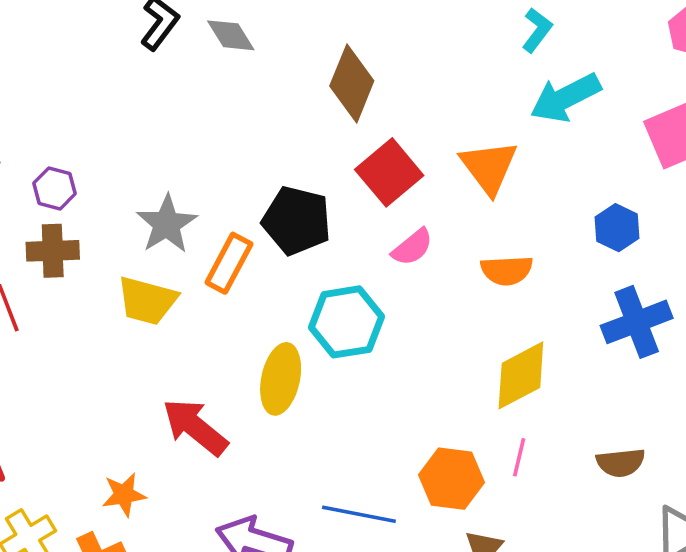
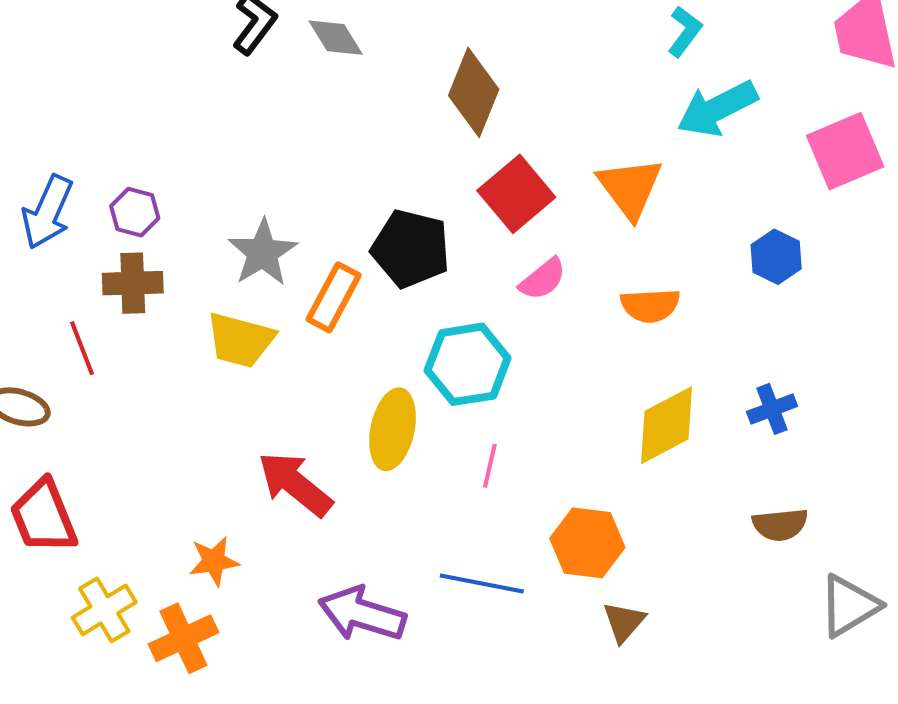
blue cross: (637, 322) -> (772, 409), moved, size x0.6
pink line: (519, 457) -> (490, 466), moved

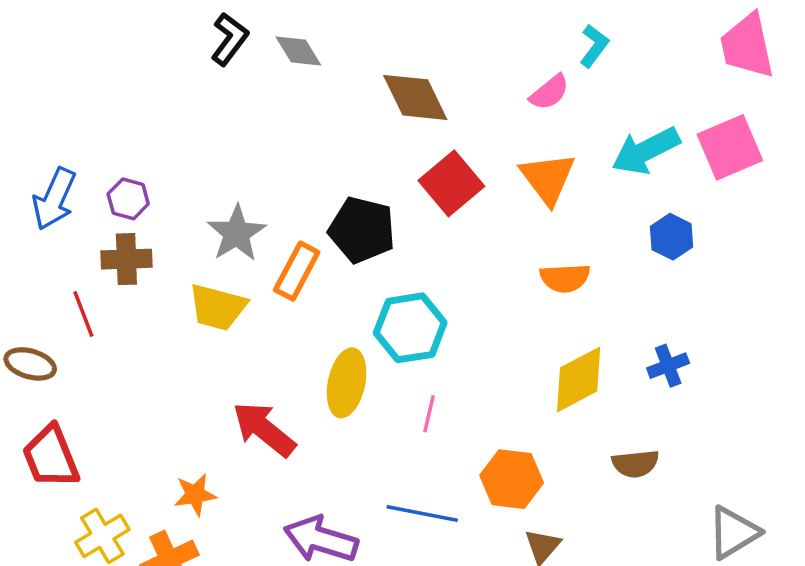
brown diamond: (474, 92) -> (415, 97), turned -48
cyan arrow: (717, 109) -> (646, 151), moved
pink semicircle: (543, 279) -> (549, 92), moved
brown semicircle: (780, 525) -> (635, 464), moved

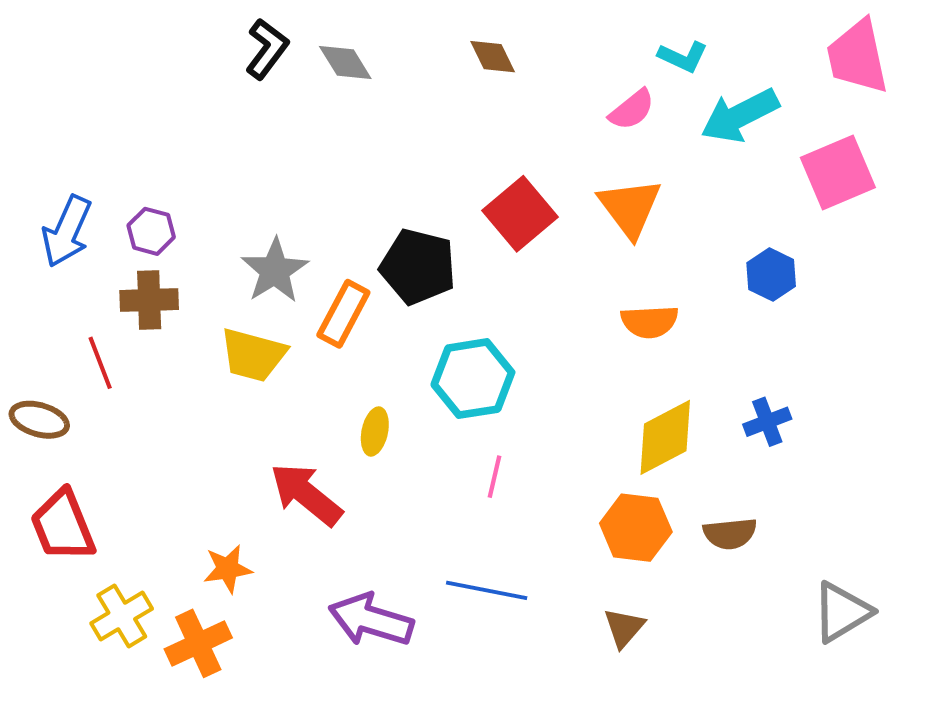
cyan L-shape: (594, 46) -> (683, 57), turned 78
brown diamond: (415, 97) -> (493, 57), moved, size x0.6
cyan arrow: (646, 151) -> (740, 116), moved
yellow ellipse: (347, 383) -> (375, 431), moved, size x0.6
orange hexagon: (512, 479) -> (636, 528), moved

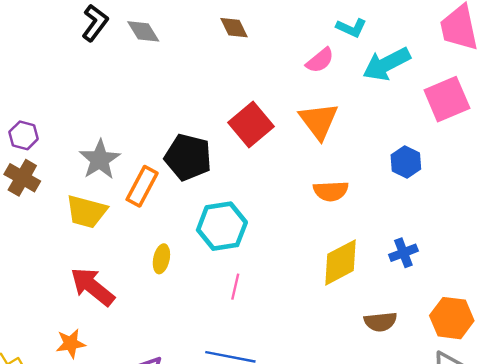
brown cross: (149, 300) -> (22, 178), turned 32
red arrow: (306, 494) -> (92, 287), moved
orange hexagon: (636, 528) -> (452, 318), moved

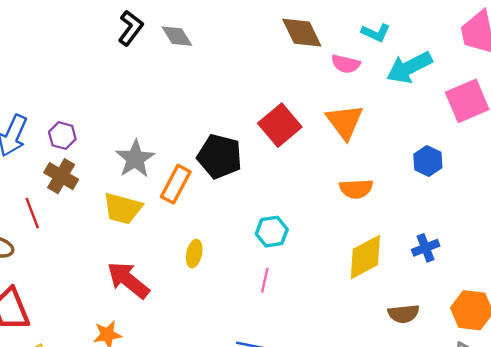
brown diamond: (234, 28) -> (302, 33), moved, size x1.5
pink semicircle: (320, 60) -> (346, 64), turned 52
cyan hexagon: (222, 226) -> (272, 232), moved, size x0.7

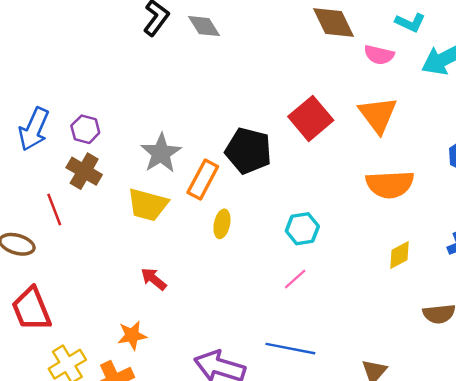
orange semicircle: (356, 189) -> (390, 184), size x1.4
yellow ellipse: (194, 254) -> (222, 224), moved
yellow diamond: (365, 257) -> (399, 255), size x0.6
red arrow: (128, 280) -> (154, 279), size x0.6
pink line: (265, 280) -> (295, 279), turned 35

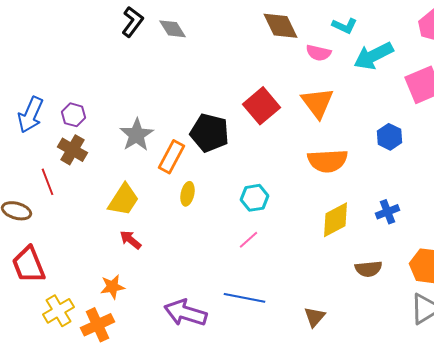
yellow trapezoid: (148, 205) -> (124, 200), moved, turned -72
yellow diamond: (399, 255) -> (336, 220), size x1.5

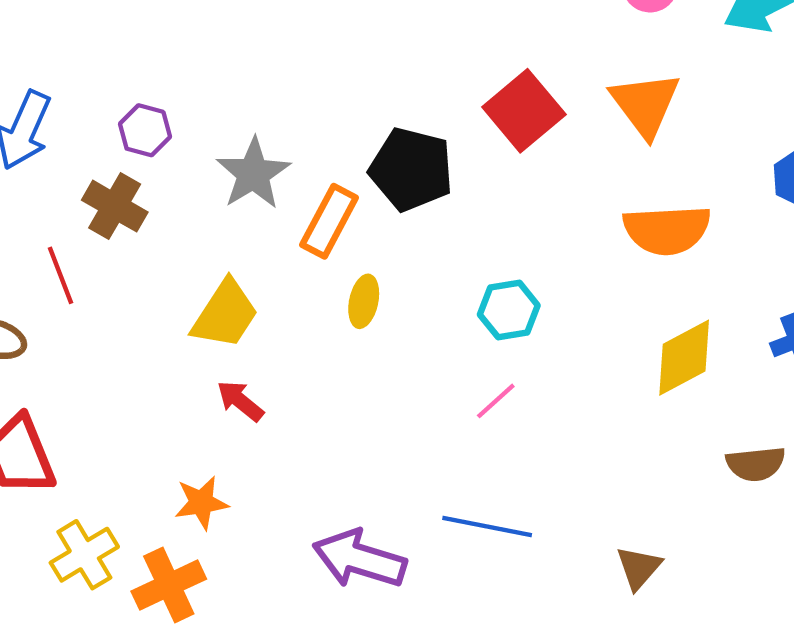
purple hexagon: (74, 115) -> (145, 130), moved

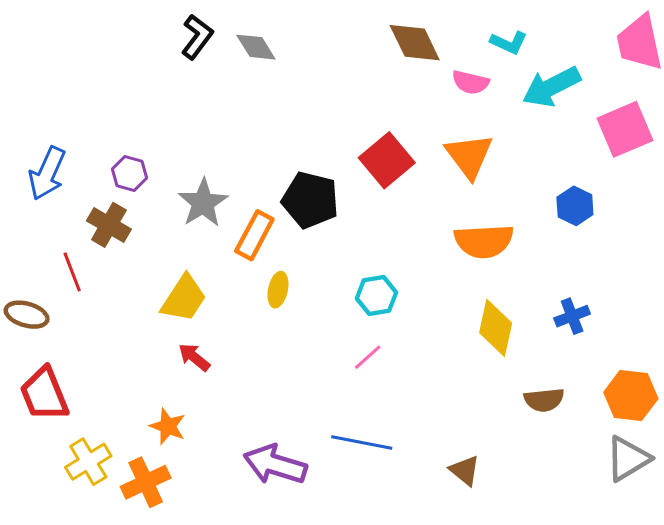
yellow diamond: (684, 358) -> (496, 328), turned -50
orange star: (201, 503) -> (168, 426), turned 30
brown triangle: (639, 568) -> (465, 470), turned -32

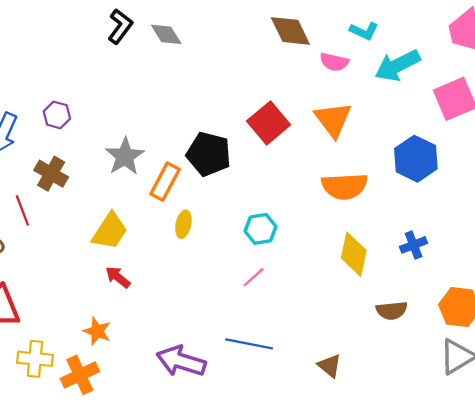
purple hexagon: (129, 173) -> (57, 115), moved
blue hexagon: (575, 206) -> (416, 159), size x1.5
yellow cross: (88, 462) -> (35, 359), turned 36

